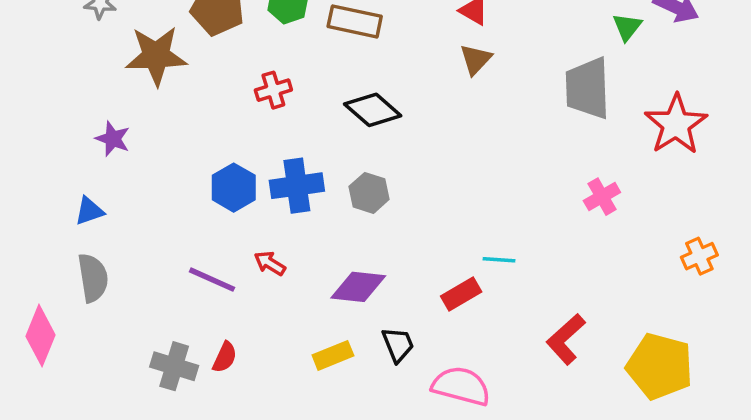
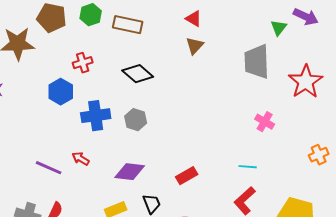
blue hexagon: (234, 188) -> (61, 92), moved
pink cross: (602, 197) -> (265, 122), turned -30
cyan line: (499, 260) -> (248, 167), moved

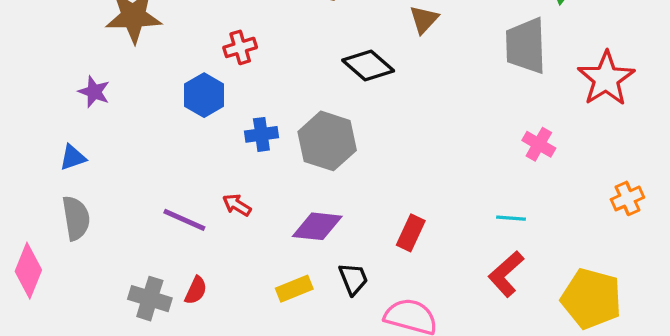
black diamond: (138, 74) -> (368, 65), moved
blue cross: (96, 116) -> (261, 134), size x0.7
gray hexagon: (136, 120) -> (327, 141), size x1.6
red rectangle: (187, 176) -> (411, 233), turned -35

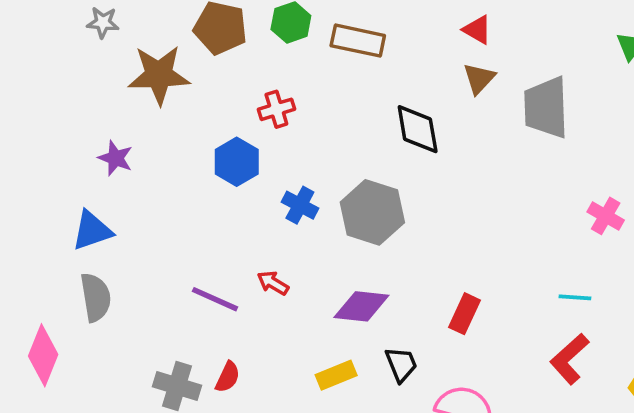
gray trapezoid: (526, 46) -> (546, 107), moved
black diamond: (368, 65) -> (418, 129), turned 39
blue cross: (261, 134) -> (300, 205), turned 36
blue triangle: (73, 157) -> (92, 230), size x1.4

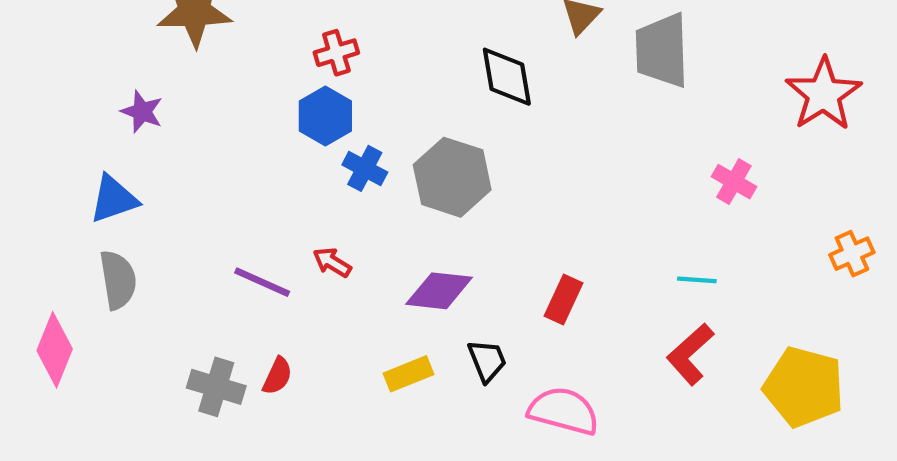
blue hexagon: (237, 162) -> (325, 116), moved

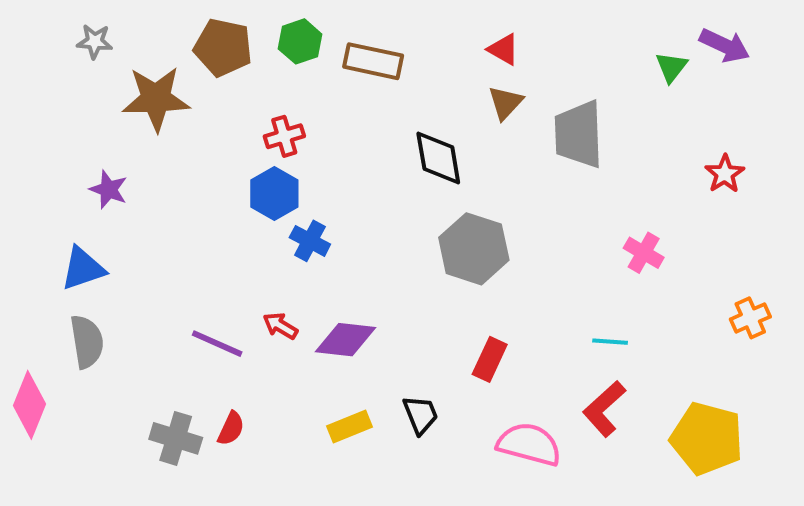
red star: (824, 94) -> (725, 174), size x0.6
gray hexagon: (452, 177) -> (474, 249), moved
purple diamond: (439, 291) -> (346, 340), moved
pink semicircle: (564, 411) -> (529, 444), moved

